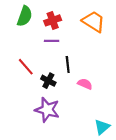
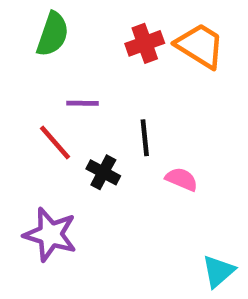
red cross: (53, 20) -> (145, 43), moved
purple line: (52, 41) -> (83, 103), moved
purple star: (47, 110) -> (50, 235), moved

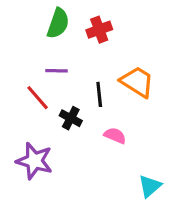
green semicircle: (53, 34) -> (58, 23), moved
orange trapezoid: (200, 46) -> (137, 82), moved
pink semicircle: (182, 179) -> (115, 136), moved

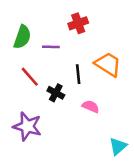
green semicircle: (58, 23) -> (22, 37), moved
purple line: (57, 71) -> (51, 47), moved

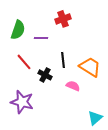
orange trapezoid: (108, 64) -> (90, 67), moved

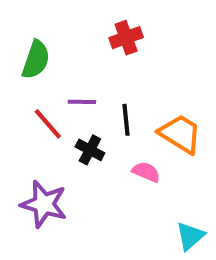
purple line: (41, 38) -> (82, 102), moved

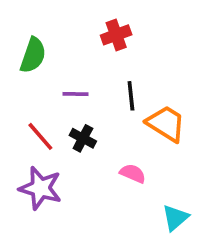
black line: (126, 120) -> (131, 96), moved
red line: (48, 124) -> (40, 136), moved
pink semicircle: (146, 172) -> (133, 173), moved

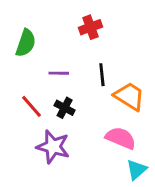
pink semicircle: (133, 173) -> (121, 138), moved, size x1.5
purple star: (40, 188) -> (53, 147), moved

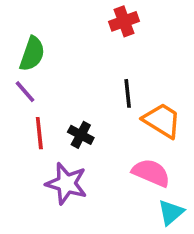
red cross: (90, 27) -> (124, 21), moved
purple line: (59, 73) -> (25, 92), moved, turned 48
red line: (31, 106) -> (39, 133), turned 35

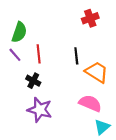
red cross: (124, 21) -> (90, 18), moved
red line: (39, 133) -> (39, 54), moved
black cross: (81, 135) -> (33, 81), moved

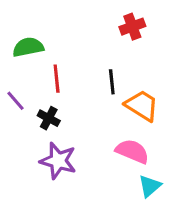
green semicircle: (19, 32) -> (28, 47), turned -120
purple line: (15, 55) -> (16, 101), moved

